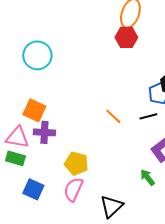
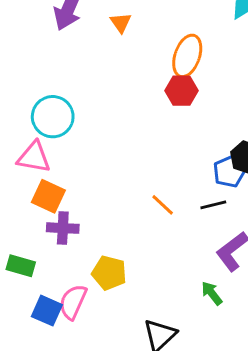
pink triangle: (17, 137) -> (34, 157), moved
pink semicircle: (73, 189) -> (73, 302), moved

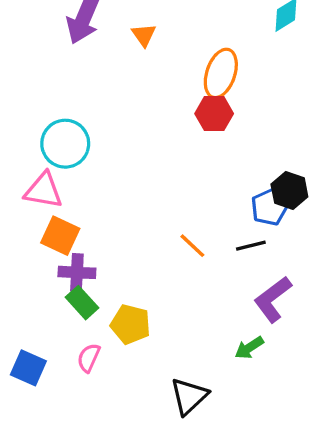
green rectangle: (21, 266) -> (82, 303), moved, turned 32
green arrow: (212, 293) -> (249, 348), turned -85
pink semicircle: (73, 302) -> (89, 358), size x0.7
blue square: (47, 311) -> (28, 368), moved

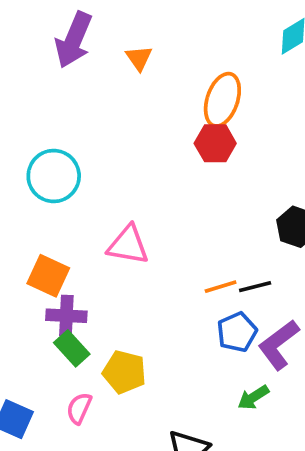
pink triangle: (43, 191) -> (128, 245), moved
blue pentagon: (269, 207) -> (237, 332), moved
orange line: (192, 246) -> (221, 287), moved, turned -60

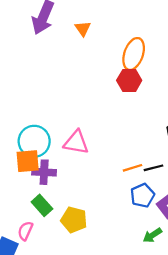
cyan circle: (54, 176) -> (34, 141), moved
orange square: (48, 276) -> (28, 161), turned -30
purple cross: (66, 316) -> (44, 172), moved
pink semicircle: (79, 408) -> (25, 231), moved

